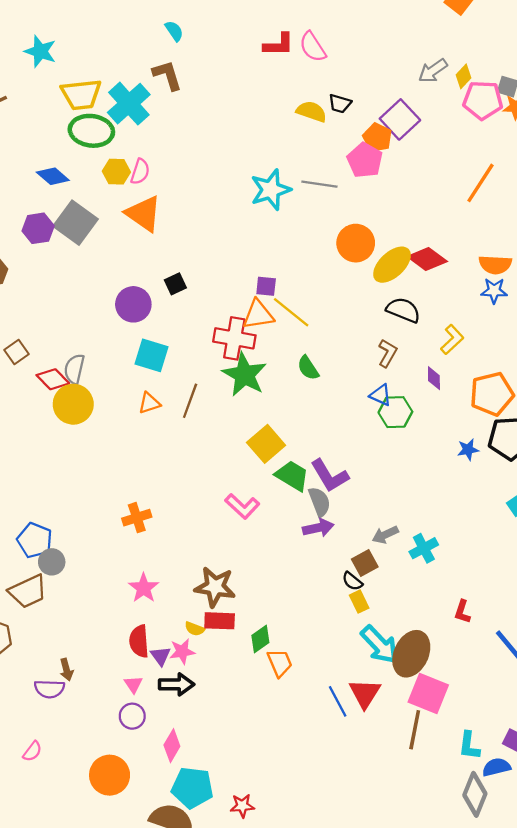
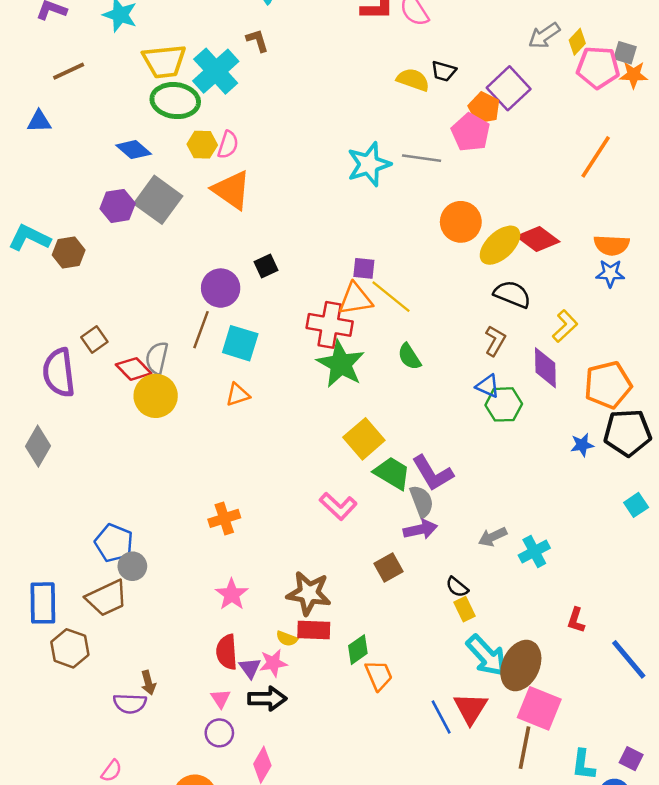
brown L-shape: (167, 75) -> (257, 40), size x0.7
purple diamond: (434, 378) -> (545, 368), size x1.6
brown line: (190, 401) -> (201, 330), moved
brown square: (365, 563) -> (388, 567), moved

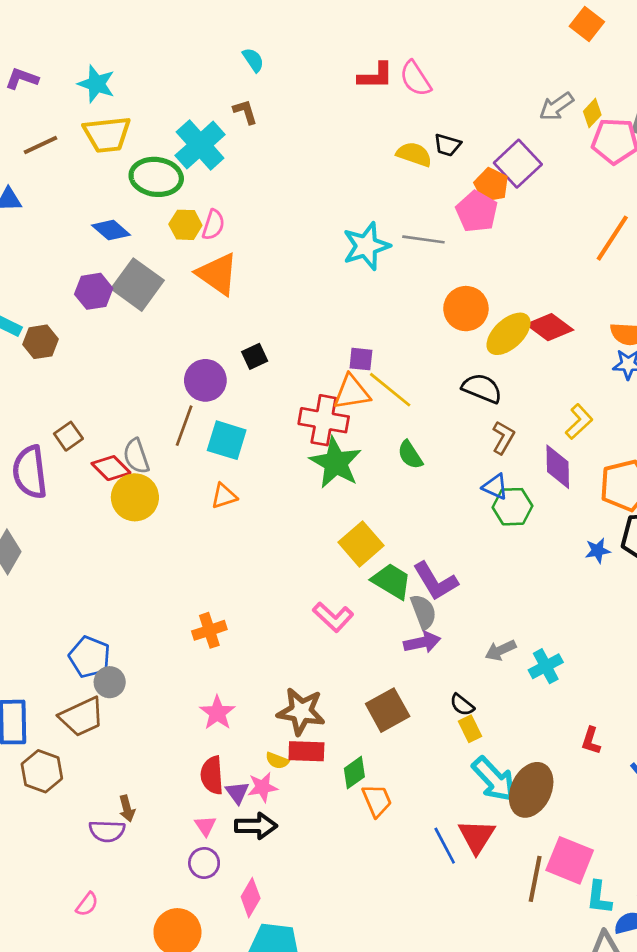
yellow trapezoid: (164, 61) -> (107, 134), moved
black semicircle: (512, 294) -> (482, 388), moved
gray semicircle: (157, 358) -> (136, 456), turned -32
brown square: (388, 567) -> (388, 710), moved, size x1.4
pink square: (539, 708) -> (570, 860), moved

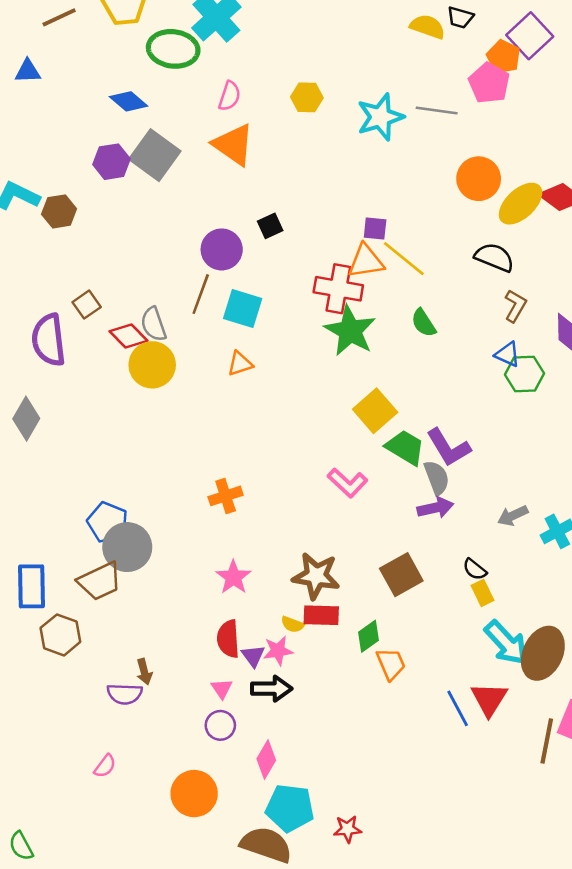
yellow hexagon: (185, 225) -> (307, 97), moved
gray circle: (110, 682) -> (127, 547), size x1.6

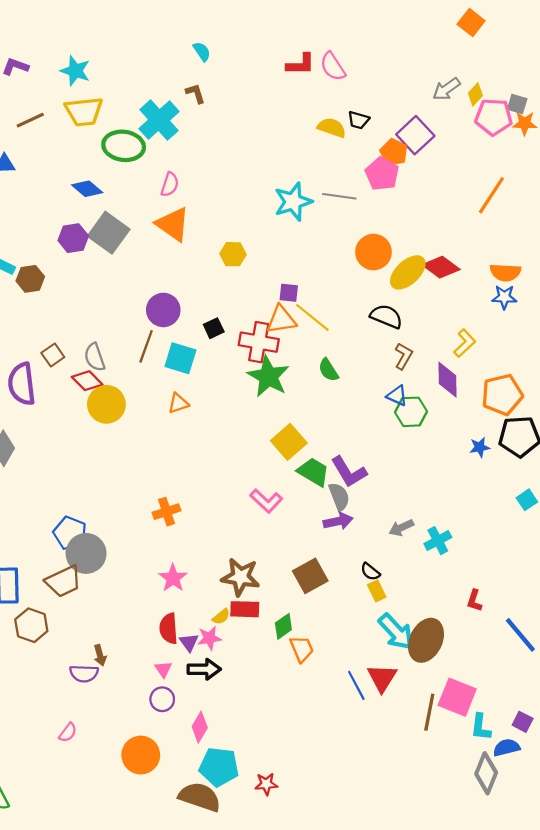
yellow hexagon: (307, 97) -> (233, 254), moved
black square: (270, 226) -> (214, 328), moved
gray semicircle: (153, 324) -> (95, 357), moved
yellow semicircle: (292, 624) -> (221, 617), turned -60

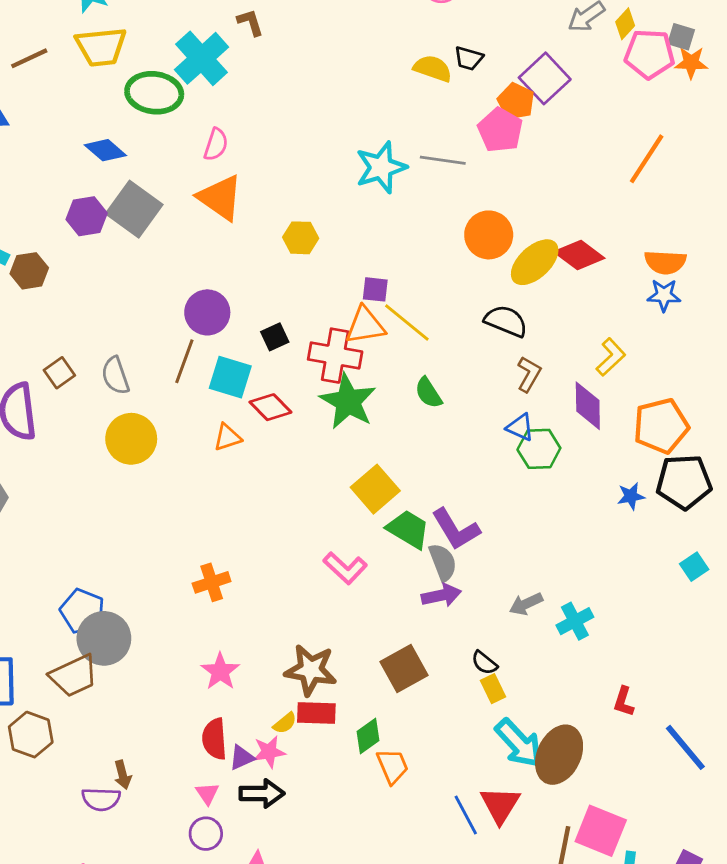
red diamond: (87, 381) -> (270, 407), moved
purple triangle: (189, 642) -> (242, 758), turned 42

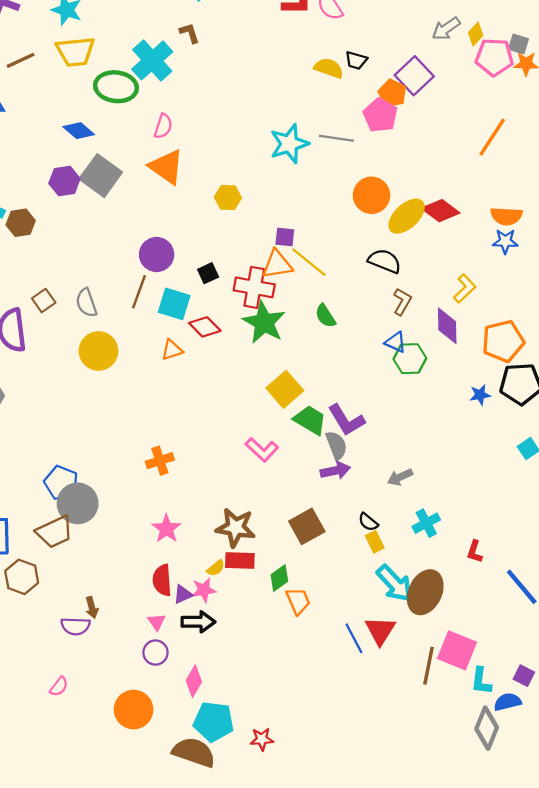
cyan cross: (575, 621) -> (426, 523), moved

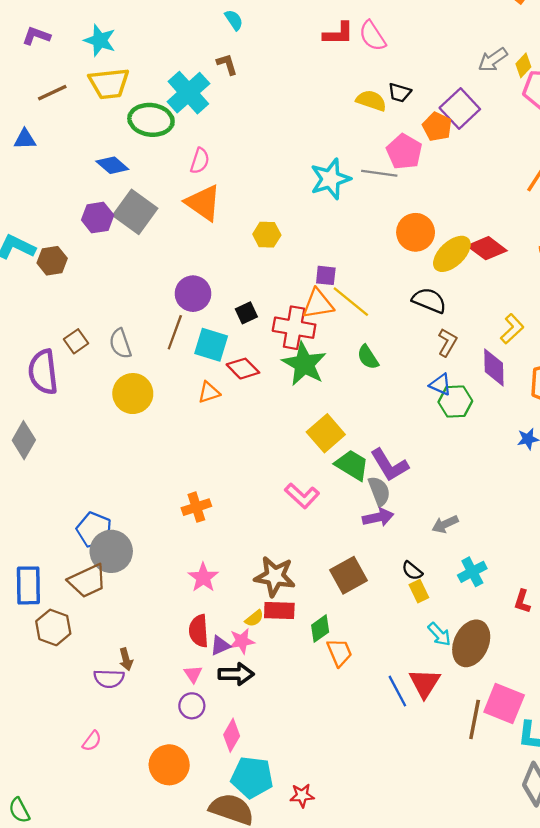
pink pentagon: (380, 115) -> (404, 152), moved
cyan arrow: (395, 583) -> (439, 634), size x0.6

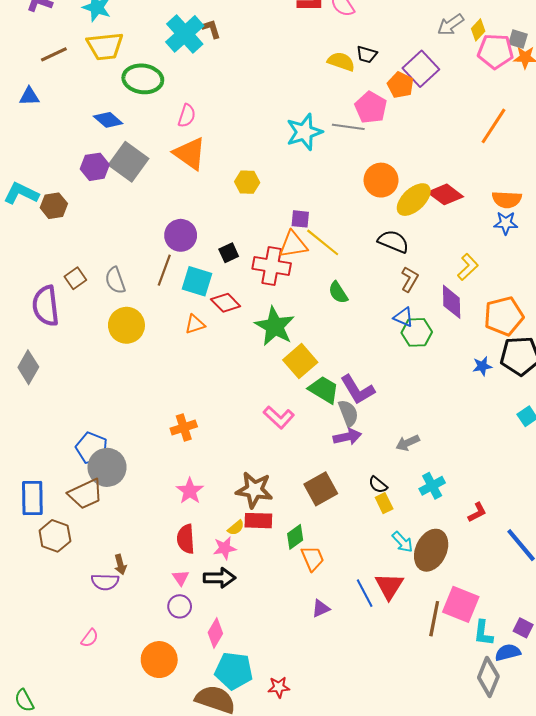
cyan cross: (188, 93) -> (185, 34), moved
green star: (304, 364) -> (275, 326), moved
red L-shape: (522, 601) -> (477, 512), turned -135
purple triangle: (220, 646) -> (321, 608), moved

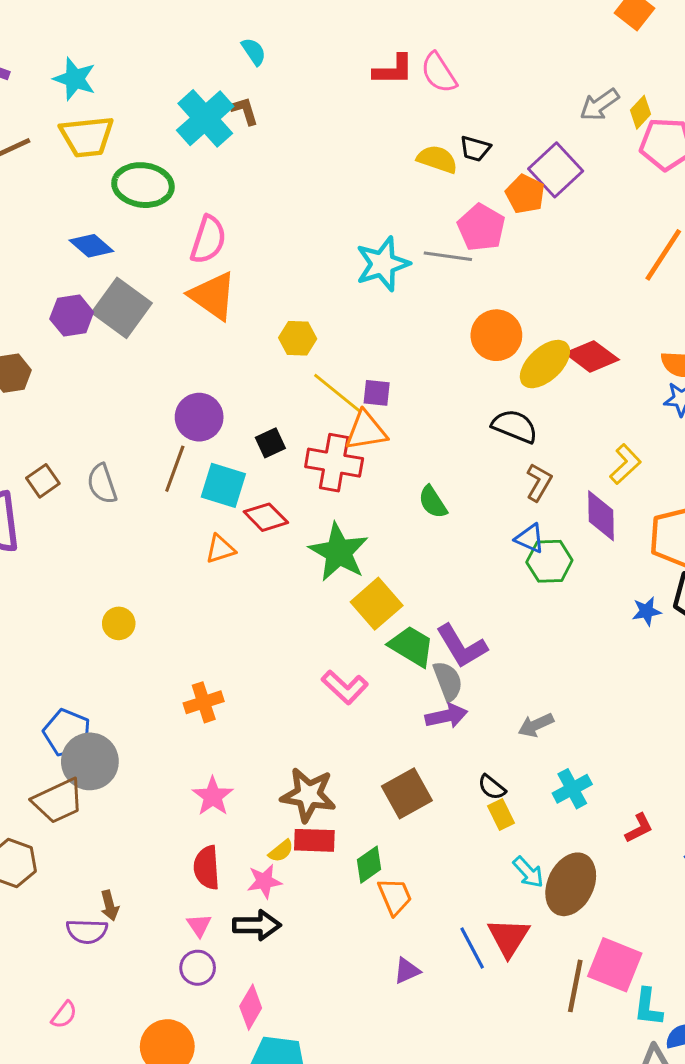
pink semicircle: (187, 116) -> (208, 240), size x1.4
yellow line: (323, 242) -> (337, 393), moved
yellow circle: (126, 325) -> (119, 623), moved, size x0.6

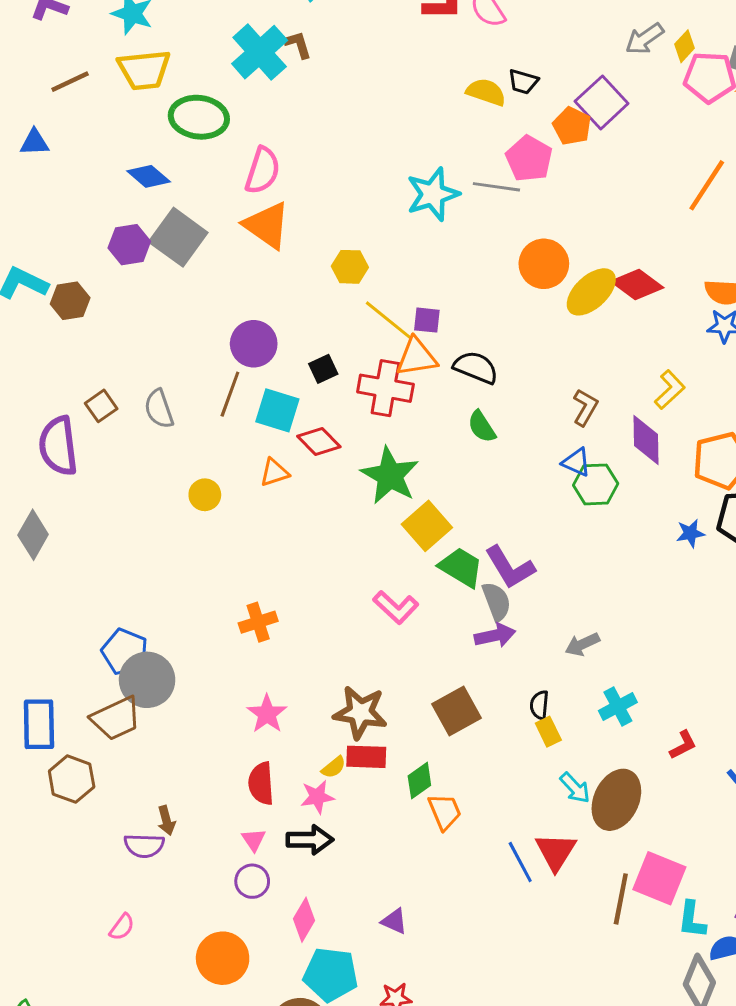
black semicircle: (515, 426) -> (476, 367), moved
yellow circle: (119, 623) -> (205, 495), moved
black semicircle: (492, 787) -> (539, 705), turned 56
purple triangle: (407, 971) -> (394, 921), moved, turned 48

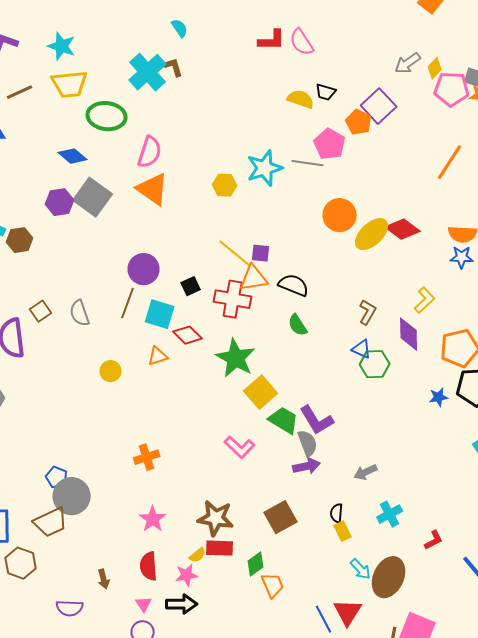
yellow hexagon: (350, 267) -> (225, 185), moved
blue pentagon: (125, 652) -> (57, 477), size x0.7
brown arrow: (166, 820) -> (104, 579), moved

